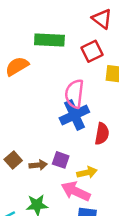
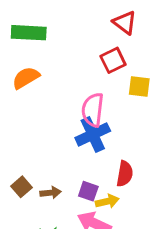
green rectangle: (49, 40) -> (29, 33), moved
red semicircle: (102, 134) -> (125, 174), moved
purple square: (61, 160) -> (88, 191), moved

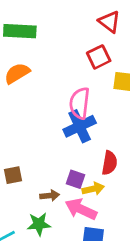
brown square: (21, 187) -> (13, 175), turned 30
brown arrow: (51, 193) -> (50, 196), moved

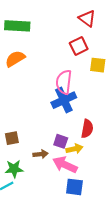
green star: (39, 224) -> (14, 169), moved

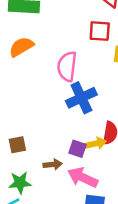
red square: (79, 46) -> (100, 31), turned 30
pink semicircle: (64, 82) -> (67, 66), moved
yellow arrow: (74, 149) -> (96, 143), moved

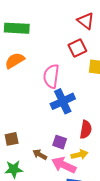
red square: (100, 31) -> (77, 48), turned -30
yellow arrow: (96, 143) -> (79, 155), moved
brown arrow: (53, 164) -> (40, 155), turned -144

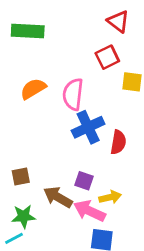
orange semicircle: (15, 61) -> (33, 89), moved
red semicircle: (86, 130) -> (118, 142), moved
brown arrow: (40, 155) -> (58, 197), size x1.5

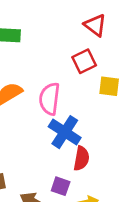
blue cross: (88, 127) -> (65, 132), turned -32
red semicircle: (118, 142) -> (81, 158), moved

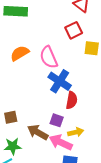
pink semicircle: (49, 99) -> (49, 57), turned -30

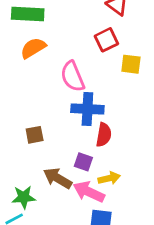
orange semicircle: (20, 53) -> (33, 48), moved
blue cross: (60, 81) -> (87, 109), turned -30
brown square: (11, 117) -> (35, 135), moved

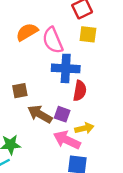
orange semicircle: (33, 48) -> (27, 32), moved
yellow square: (131, 64) -> (88, 34), moved
brown arrow: (58, 178) -> (40, 114), moved

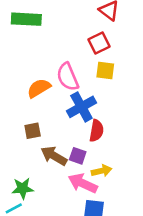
orange semicircle: (27, 32) -> (39, 88), moved
blue cross: (66, 68) -> (81, 107), turned -32

